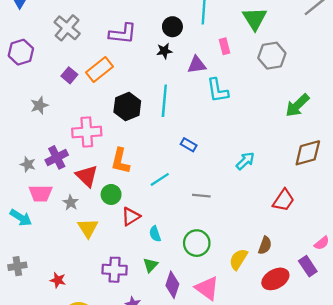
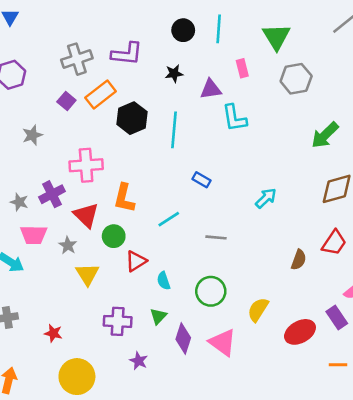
black circle: (172, 27) -> (183, 30), moved
gray cross: (67, 28) -> (77, 59), moved, turned 32
black hexagon: (127, 107) -> (132, 118), moved
red trapezoid: (283, 200) -> (334, 243), moved
brown semicircle: (265, 245) -> (299, 260), moved

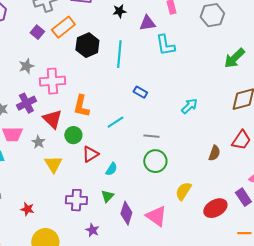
gray star: (32, 135) -> (26, 66), moved
cyan semicircle: (164, 281) -> (111, 169), turned -128
green circle: (211, 291) -> (155, 161), moved

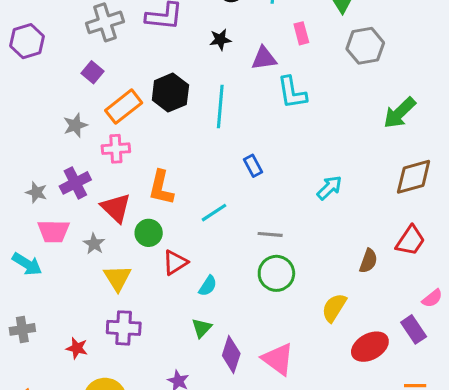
orange rectangle: (63, 27) -> (124, 107), moved
pink cross: (52, 81) -> (116, 149), size x0.7
blue rectangle: (140, 92) -> (253, 166), turned 32
yellow semicircle: (183, 191) -> (334, 308), moved
purple cross: (76, 200) -> (124, 328), moved

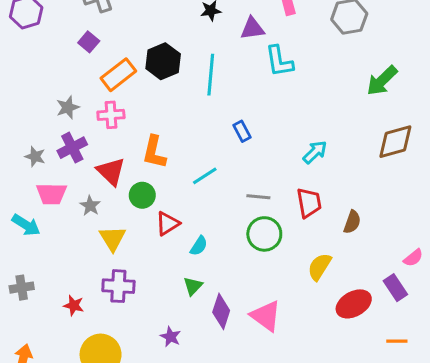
gray star: (75, 125) -> (68, 107), moved
red trapezoid: (410, 241) -> (309, 203), moved, turned -44

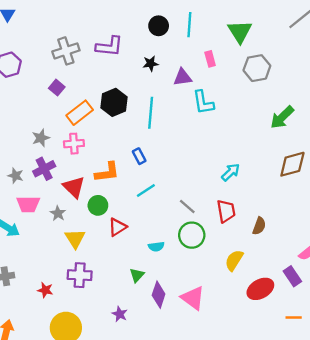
blue rectangle: (242, 131) -> (139, 156), moved
orange L-shape: (154, 152) -> (107, 172), turned -110
gray line: (258, 197) -> (187, 207), turned 36
cyan semicircle: (199, 246) -> (156, 247), moved, turned 49

